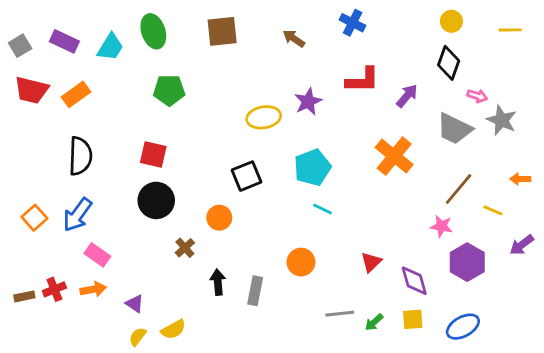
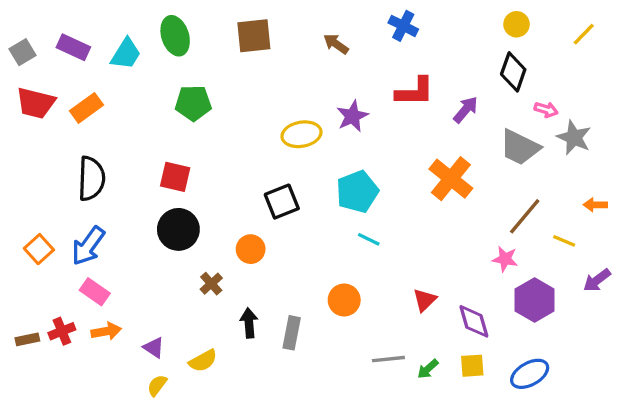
yellow line: (510, 30) -> (584, 34), turned -45
pink rectangle: (97, 255) -> (95, 292), moved
yellow semicircle: (173, 329) -> (203, 361), moved

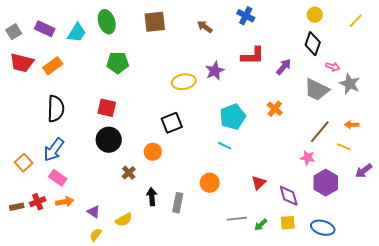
orange cross: (451, 179) -> (275, 109), size x0.6
cyan pentagon: (357, 192) -> (233, 117), moved
orange arrow: (595, 205) -> (352, 125), moved
orange square: (39, 249) -> (24, 163), moved
blue ellipse: (530, 374) -> (323, 228), turned 45

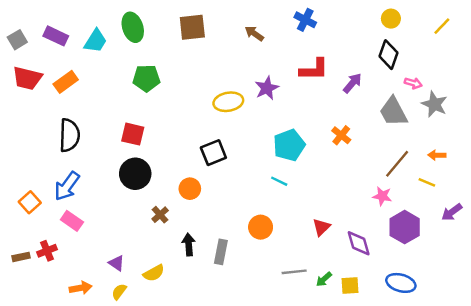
gray trapezoid: (317, 90) -> (393, 112), turned 36
orange arrow: (65, 202) -> (81, 288), moved
yellow square: (288, 223) -> (350, 285), moved

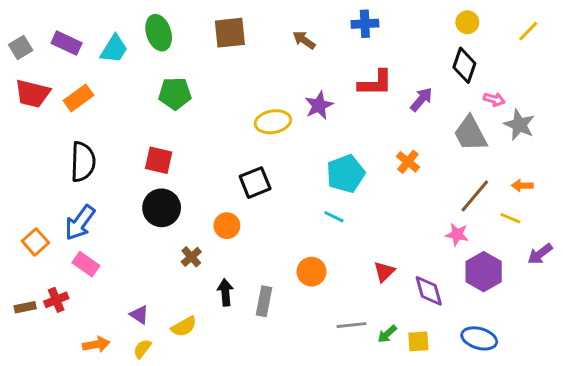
blue cross: (305, 20) -> (365, 24), turned -30

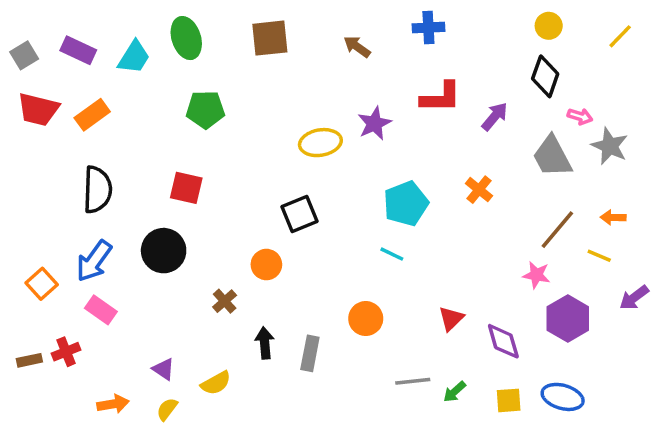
black circle: (162, 208) -> (164, 251), moved
yellow square: (418, 341) -> (509, 400), moved

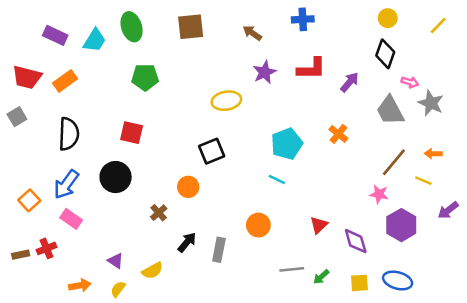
gray square: (24, 55) -> (17, 117), moved
purple star: (374, 123) -> (265, 72), moved
black arrow: (265, 343) -> (187, 242), turned 45

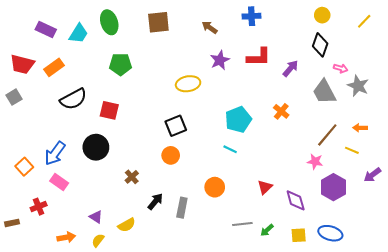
black semicircle: (69, 134) -> (73, 99), moved, turned 60
orange circle: (188, 187) -> (171, 155), moved
brown rectangle: (21, 255) -> (12, 223), moved

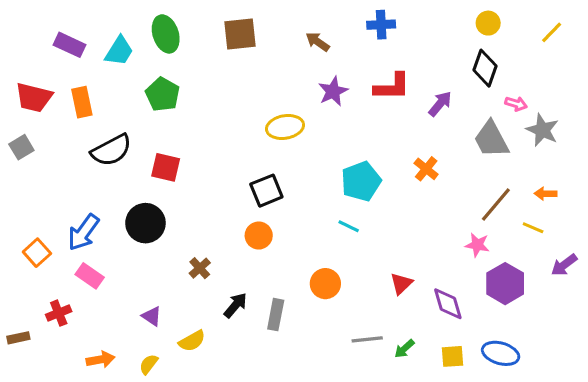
green pentagon: (120, 64) -> (163, 94), moved, turned 30
orange rectangle: (54, 67) -> (82, 102), turned -66
purple triangle: (96, 217) -> (152, 316), moved

